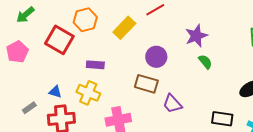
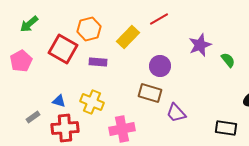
green semicircle: (205, 62) -> (228, 60), moved
purple rectangle: (95, 65) -> (98, 62), moved

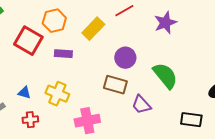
purple star: (200, 45) -> (165, 23), moved
green semicircle: (228, 60) -> (165, 76), moved, size x1.8
red cross: (65, 128) -> (30, 120), size x0.6

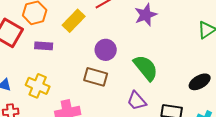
purple trapezoid: (141, 105) -> (137, 101), moved

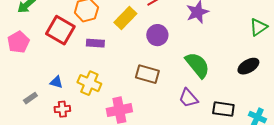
purple circle: (106, 50) -> (157, 35), moved
black ellipse: (200, 82) -> (248, 66), moved

